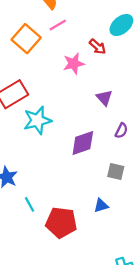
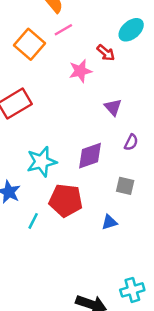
cyan star: (37, 120) -> (42, 162), moved
cyan line: (29, 204) -> (33, 221), turned 56
red pentagon: (61, 223) -> (66, 200), moved

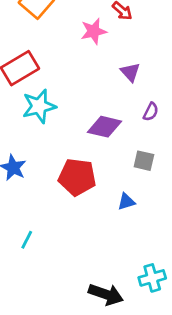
purple diamond: (90, 156) -> (104, 127), turned 32
cyan star: (42, 162) -> (39, 106), moved
cyan line: (33, 221) -> (27, 240), moved

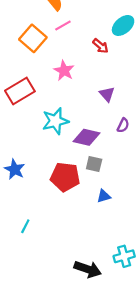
pink star: (94, 31) -> (64, 71), moved, turned -30
cyan star: (39, 106) -> (55, 121), moved
gray square: (144, 161) -> (94, 164), moved

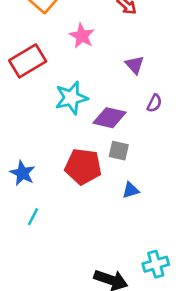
blue star: (15, 169) -> (22, 173), moved
cyan line: (25, 226) -> (33, 217), moved

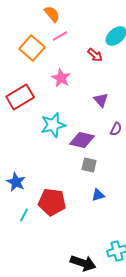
red pentagon: (83, 166) -> (52, 202), moved

